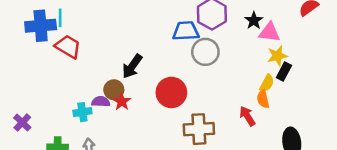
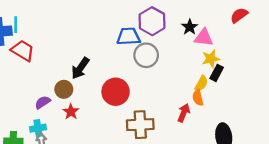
purple semicircle: (101, 102) -> (43, 102), moved, turned -35
red star: (122, 102) -> (71, 112), moved
cyan cross: (82, 112) -> (38, 128), moved
red arrow: (247, 116) -> (184, 113), turned 54

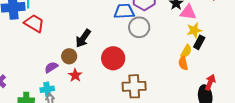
red arrow: (184, 113) -> (210, 82), moved

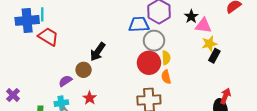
yellow semicircle: (186, 51) -> (166, 58), moved, turned -32
red circle: (113, 58) -> (149, 63), moved
orange semicircle: (183, 63) -> (166, 77), moved
red star: (75, 75) -> (90, 98), moved

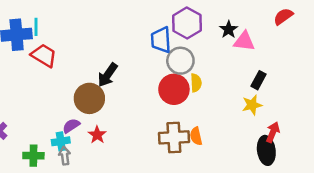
blue trapezoid: (139, 25) -> (161, 40), turned -90
yellow star: (209, 44) -> (252, 105), moved
brown circle: (84, 70) -> (89, 98), size x1.5
orange semicircle: (166, 77) -> (196, 136), moved
purple semicircle: (65, 81) -> (71, 126), moved

